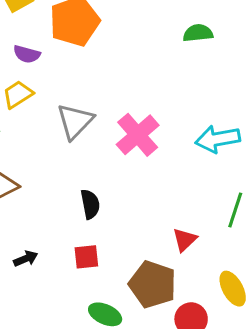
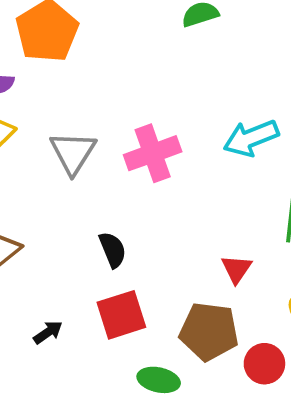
pink cross: (138, 135) -> (153, 153), turned 33
red square: (86, 257) -> (121, 315), size x1.5

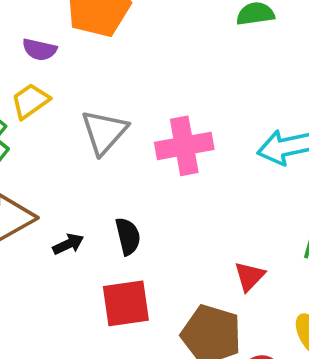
black arrow: (48, 332) -> (68, 244), moved

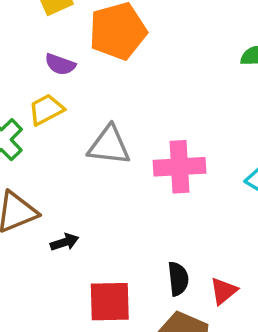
gray triangle: (104, 132) -> (109, 145), turned 48
black semicircle: (128, 236) -> (178, 279), moved

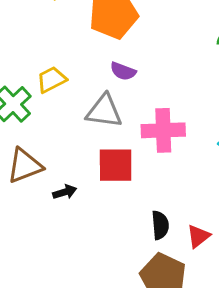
purple semicircle: (60, 64) -> (123, 71), moved
red square: (110, 302) -> (116, 165), moved

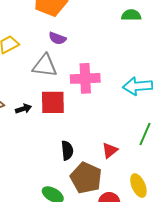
black arrow: (65, 192) -> (23, 109), moved
black semicircle: (160, 225) -> (67, 150), moved

